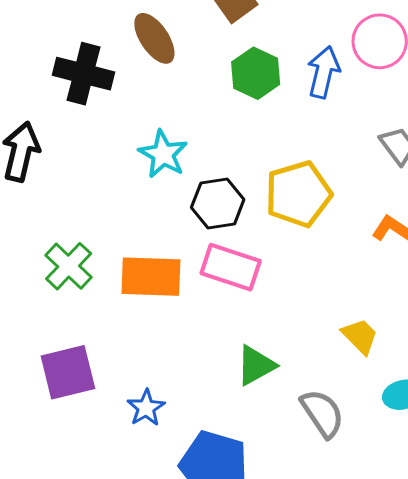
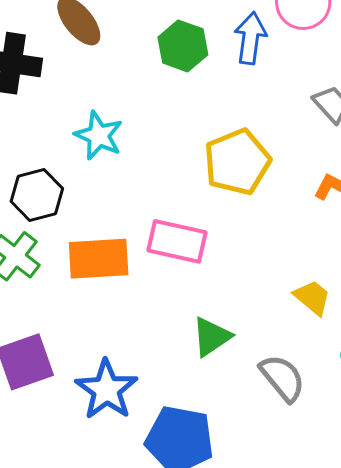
black hexagon: (218, 203) -> (37, 195), moved
blue star: (146, 408) -> (106, 390), size x1.6

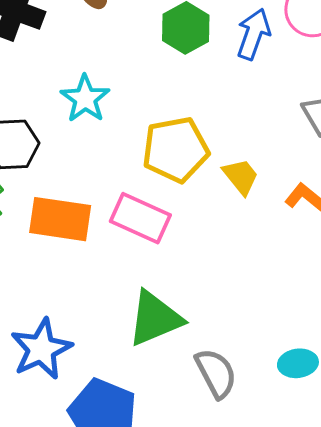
yellow pentagon: (237, 162) -> (176, 150), moved
yellow trapezoid: (312, 297) -> (241, 177), moved
green triangle: (212, 337) -> (155, 318), size x1.4

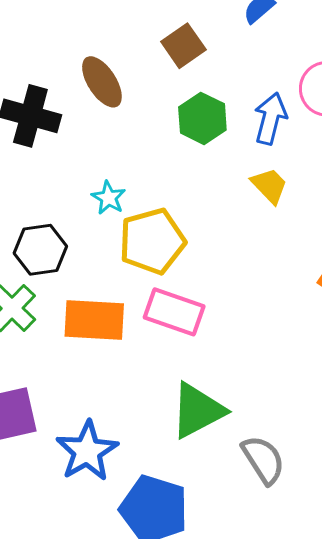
cyan star: (85, 99) -> (109, 198), size x0.7
yellow pentagon: (176, 150) -> (152, 241), moved
yellow trapezoid: (241, 177) -> (269, 186), moved

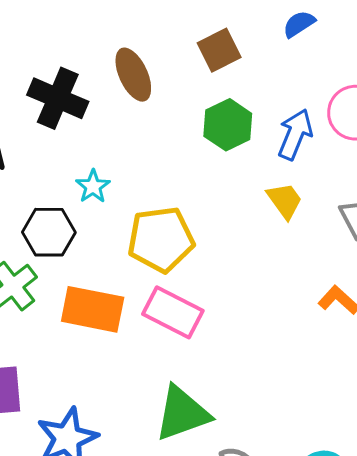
cyan star: (109, 198) -> (93, 186), moved

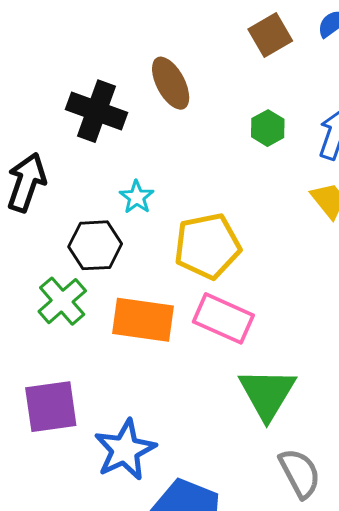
brown square: (219, 50) -> (270, 35), moved
green hexagon: (228, 125) -> (268, 128), size x0.7
green triangle: (182, 413) -> (267, 394), moved, turned -36

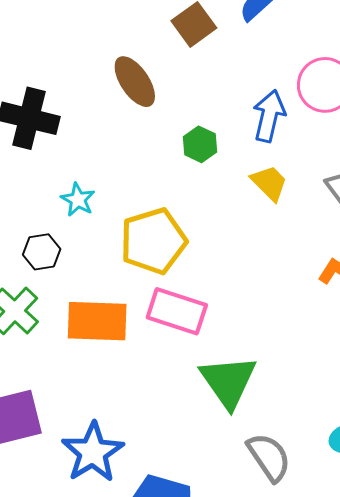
brown ellipse: (171, 83) -> (135, 82), moved
green hexagon: (268, 128) -> (200, 144), moved
black hexagon: (95, 245) -> (42, 252), size x0.7

